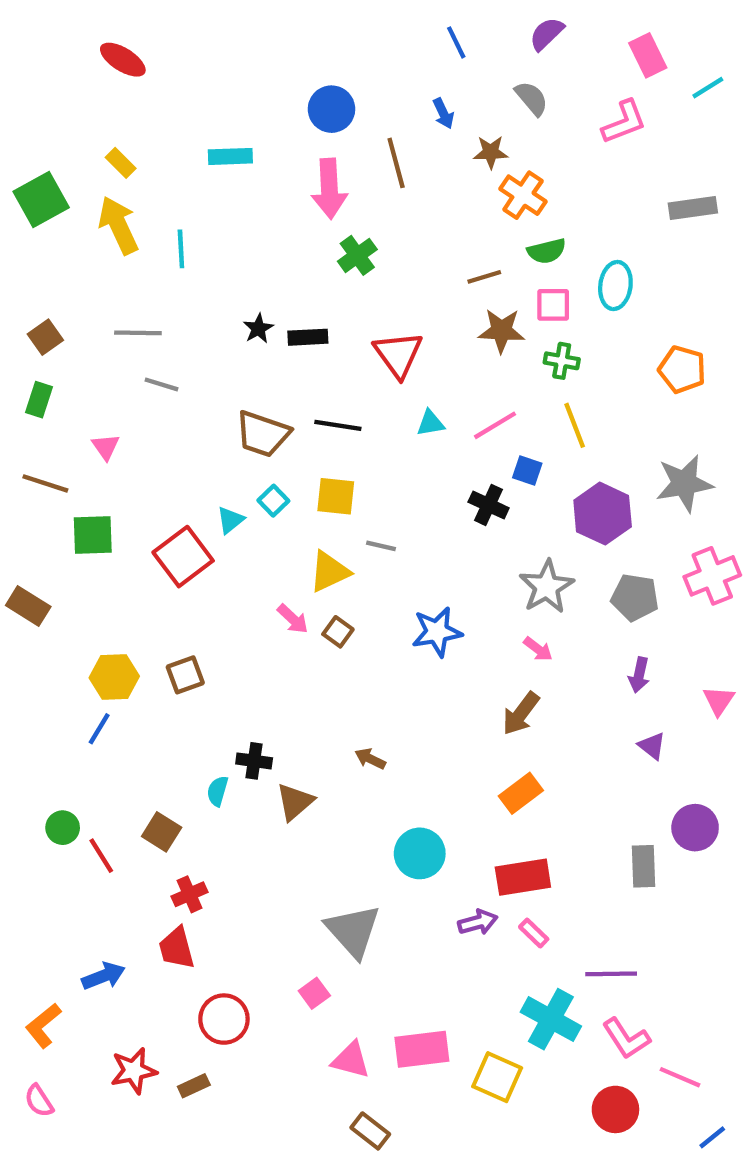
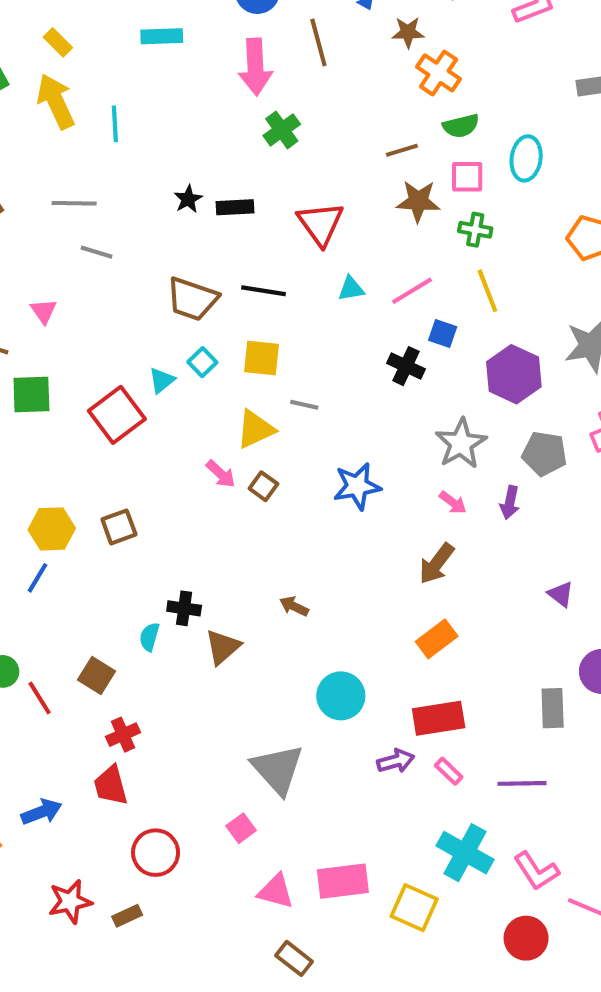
purple arrow: (639, 675) -> (510, 502), moved
purple line: (611, 974) -> (522, 783), moved

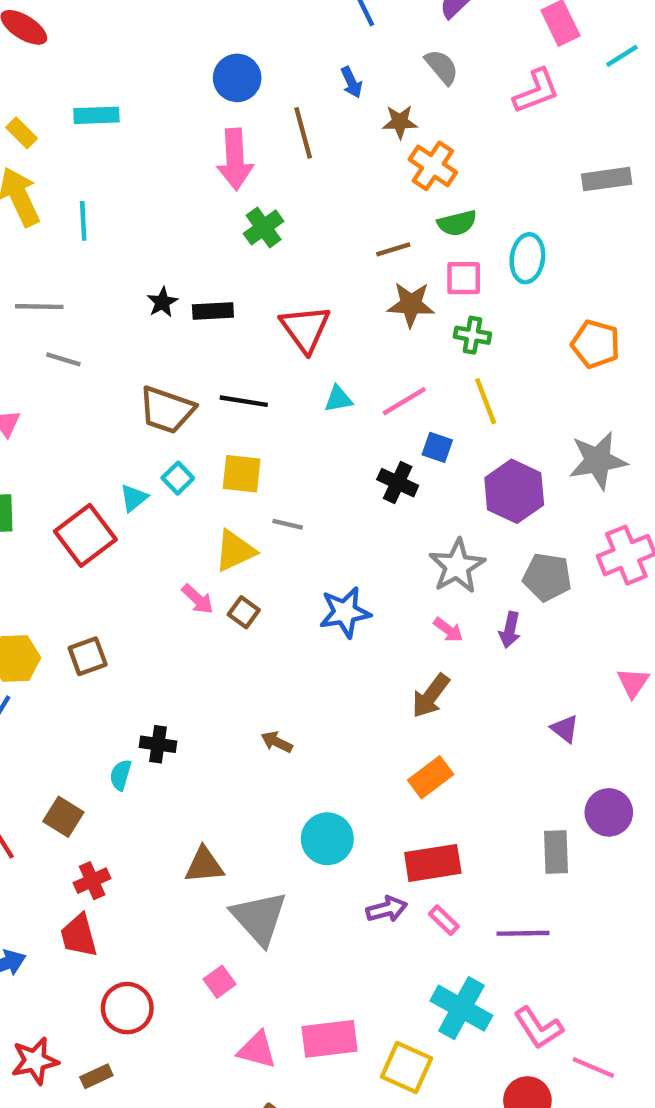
cyan rectangle: (162, 36) -> (96, 115), moved
brown triangle: (223, 647) -> (204, 865), moved, turned 36

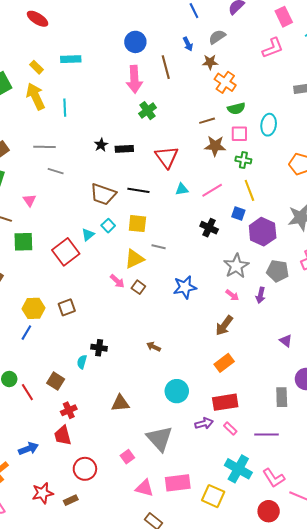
gray semicircle: (442, 67) -> (217, 37), moved, turned -84
blue square: (437, 447) -> (238, 213), moved
gray triangle: (259, 918) -> (160, 439), moved

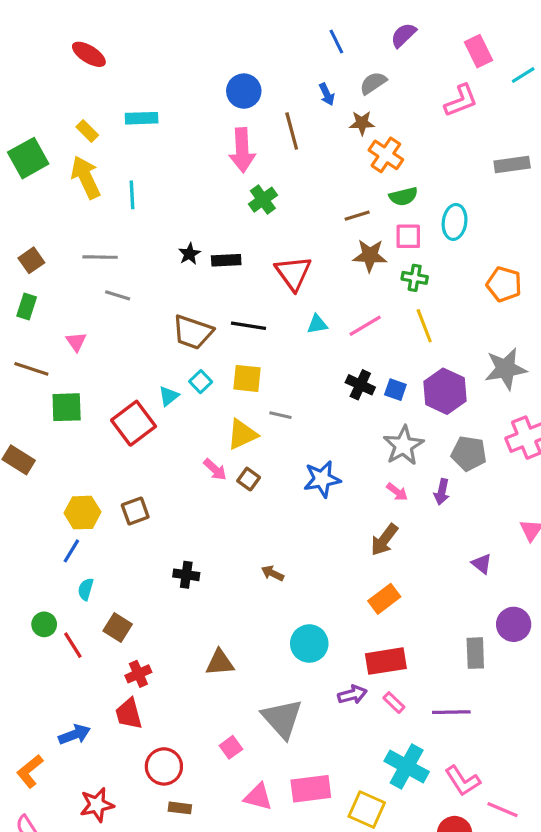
blue square: (238, 213) -> (395, 390), moved
cyan semicircle: (82, 362) -> (86, 589), moved
brown rectangle: (71, 500) -> (180, 808), moved, turned 32

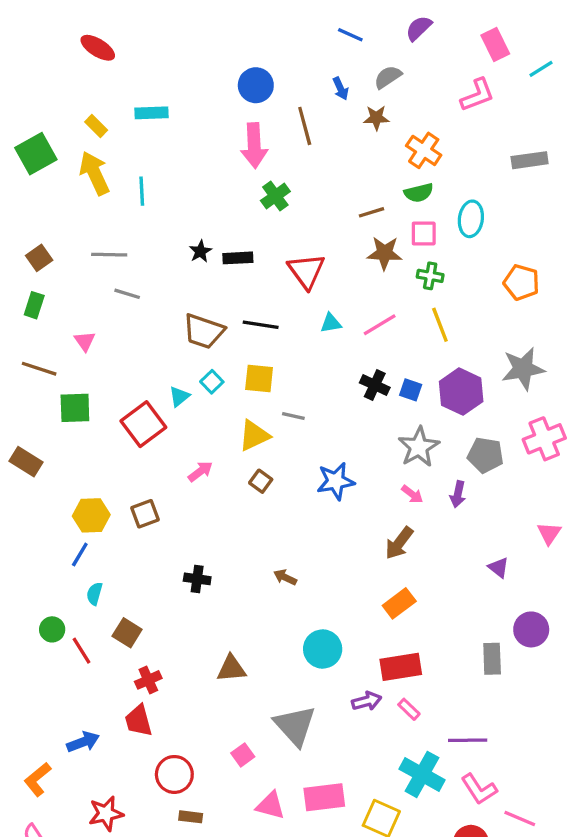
blue line: (336, 42) -> (350, 35), turned -40
orange cross: (386, 155) -> (424, 150), moved
pink arrow: (215, 469) -> (200, 471), moved, turned -80
purple line: (451, 712) -> (468, 740), moved

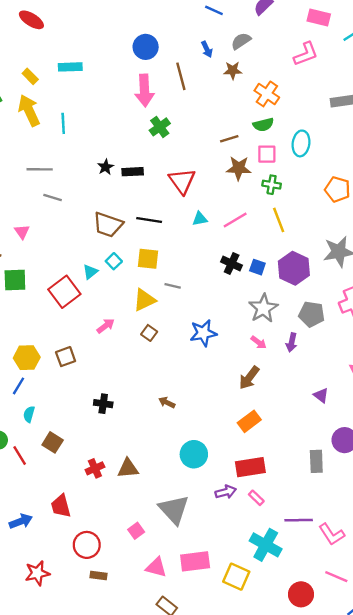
pink rectangle: (495, 44) -> (319, 17), turned -50
red cross: (148, 680) -> (95, 468), moved
pink L-shape: (479, 789) -> (332, 534), moved

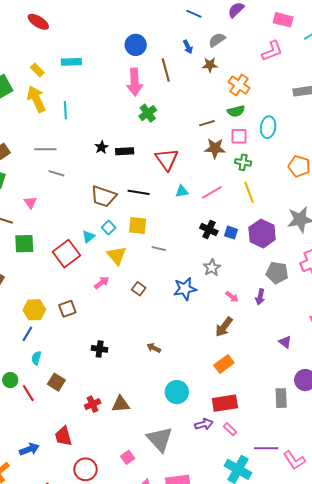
yellow triangle: (144, 300) -> (117, 256), moved, turned -45
gray star: (263, 308) -> (212, 268), moved, size x0.7

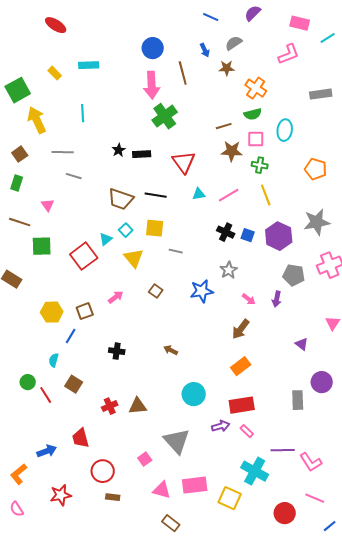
yellow arrow: (36, 99) -> (37, 120), moved
green cross: (148, 113) -> (165, 116), size x1.4
pink arrow: (102, 283) -> (116, 297), moved
blue line: (27, 334) -> (71, 336), moved

